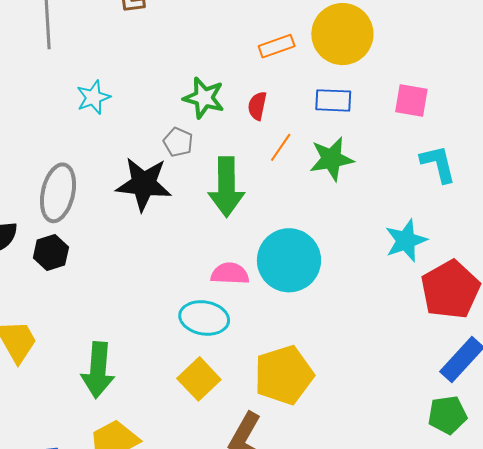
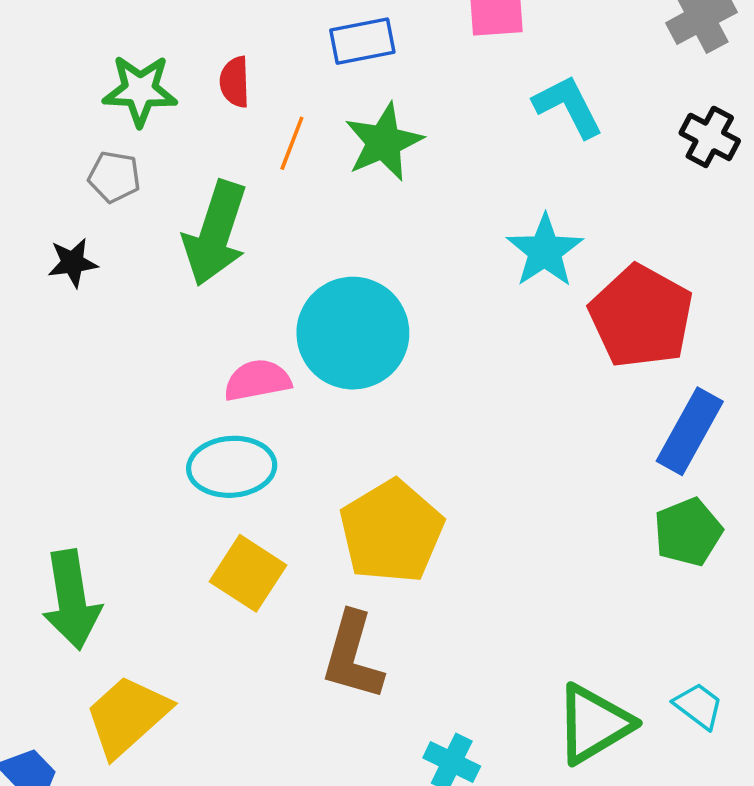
black star: (144, 184) -> (73, 263), size x0.5
green arrow: (226, 187) -> (215, 233), turned 32

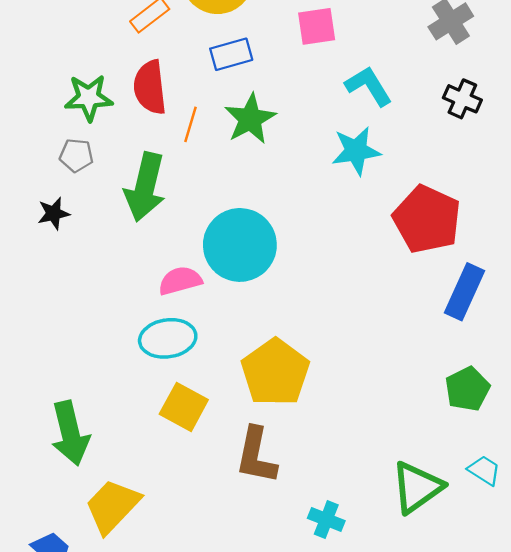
red semicircle: (235, 82) -> (150, 87), size x1.6
cyan star: (545, 251) -> (356, 151), moved, turned 30
green pentagon: (688, 532) -> (467, 389), moved

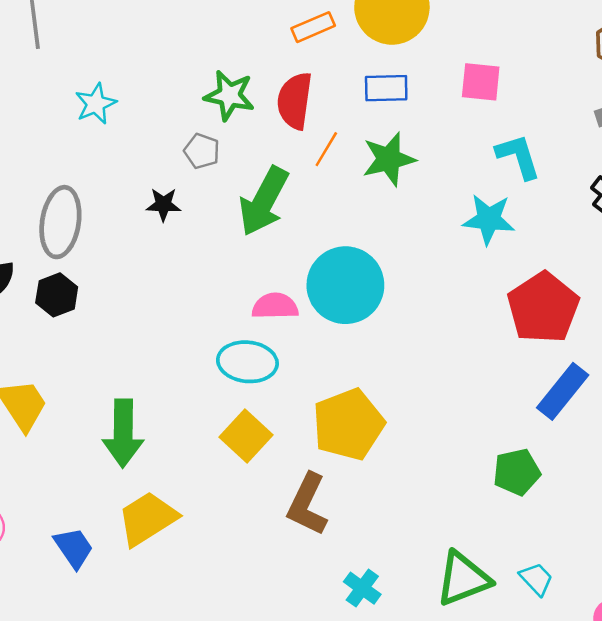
green pentagon: (467, 389) -> (517, 472), moved

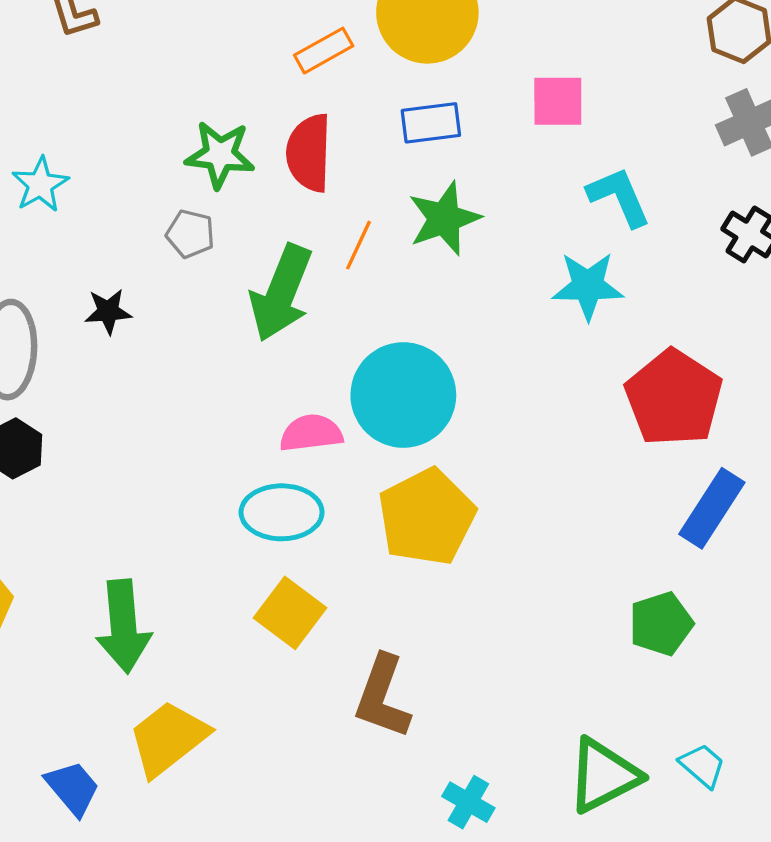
orange line: (326, 149) -> (359, 245), moved
black star: (163, 205) -> (108, 311), moved
yellow pentagon: (348, 424) -> (427, 517), moved

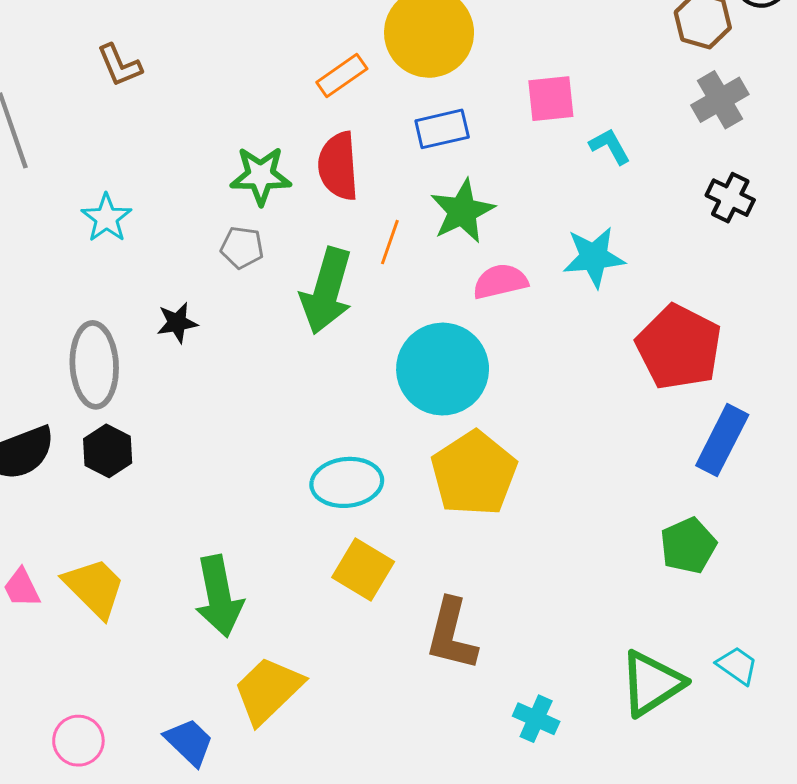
cyan L-shape: (619, 197) -> (610, 146), moved, size x0.7
pink semicircle: (311, 433) -> (500, 281), moved

